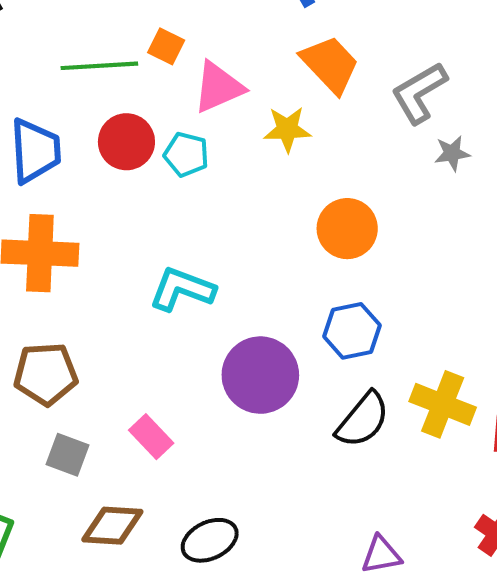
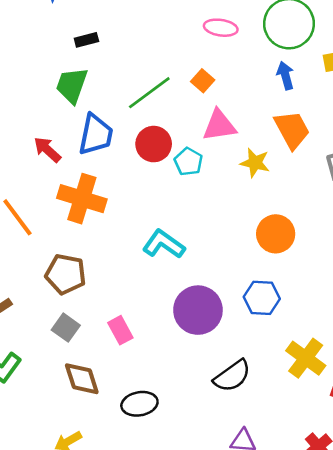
orange square: (166, 46) -> (203, 81), moved
green line: (99, 66) -> (149, 93), turned -48
black semicircle: (363, 420) -> (232, 376), moved
brown diamond: (112, 526) -> (82, 379), turned 54

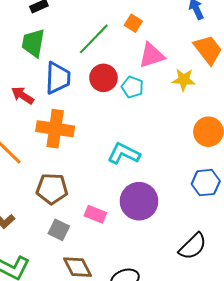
purple circle: (198, 310) -> (139, 201), moved
pink rectangle: (120, 330) -> (95, 214), moved, turned -30

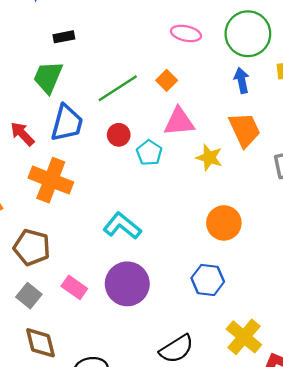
red circle: (103, 78) -> (119, 135), size x0.7

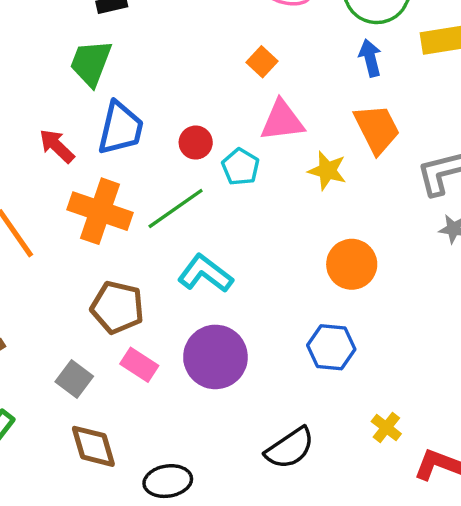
green line: (118, 88) -> (176, 208), moved
brown pentagon: (32, 247) -> (117, 307), moved
yellow cross: (244, 337) -> (386, 428), size x0.6

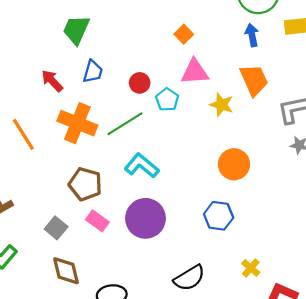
blue trapezoid: (120, 128) -> (93, 72), size x0.7

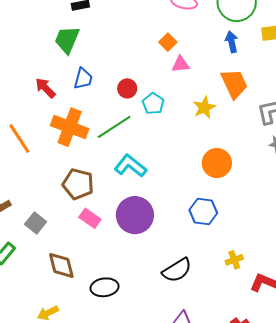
pink triangle: (195, 72) -> (181, 64), moved, size x0.7
yellow star: (222, 105) -> (204, 107), turned 30
gray square: (56, 228) -> (36, 223), moved
yellow cross: (251, 268) -> (234, 260), turned 30

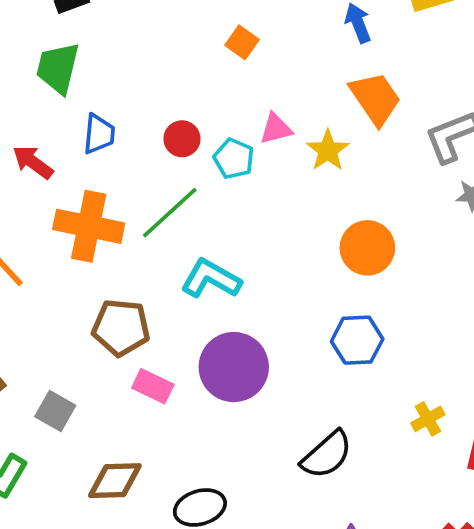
pink triangle: (181, 64) -> (276, 129), moved
brown diamond: (61, 265) -> (115, 481), turned -68

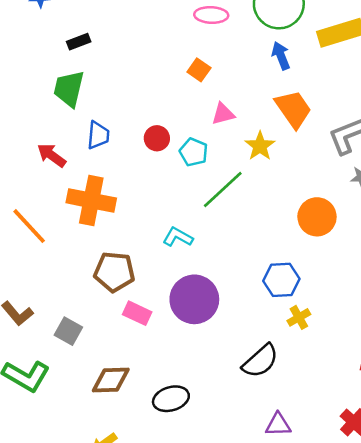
pink triangle: (276, 129) -> (223, 114), moved
green line: (170, 213) -> (223, 189), moved
orange circle: (367, 248) -> (317, 217), moved
cyan L-shape: (211, 279) -> (178, 237), size x0.7
yellow cross: (428, 419) -> (299, 317), moved

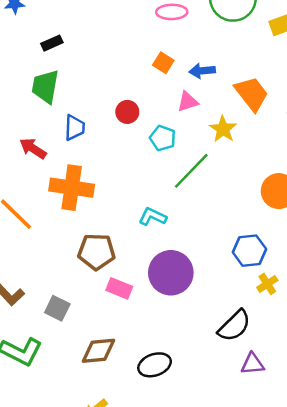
blue arrow: (281, 56) -> (202, 71), moved, turned -70
red circle: (157, 138) -> (127, 112), moved
purple triangle: (278, 425) -> (253, 364), moved

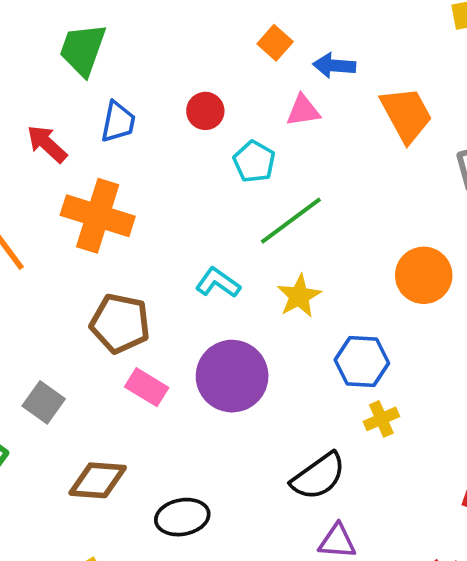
yellow star: (223, 129) -> (299, 296), moved

